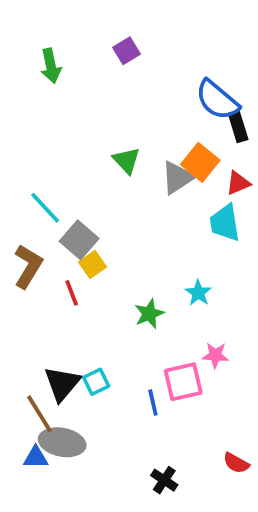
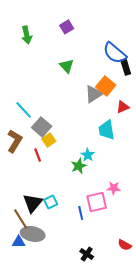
green triangle: (126, 160) -> (67, 66), moved
red triangle: (238, 183) -> (123, 107), moved
cyan trapezoid: (225, 223) -> (107, 130), moved
cyan star: (198, 293) -> (88, 155), moved

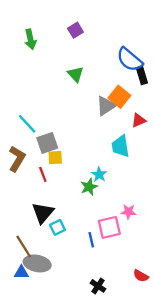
gray square: (42, 127) -> (47, 143), turned 30
yellow square: (49, 140) -> (55, 158), turned 32
black triangle: (33, 203) -> (43, 213), moved

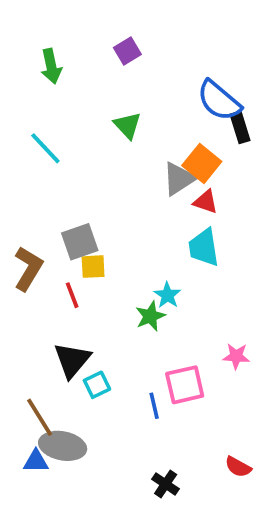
red triangle: (139, 120) -> (206, 202), moved, turned 42
cyan line: (27, 124) -> (45, 148), moved
pink star: (128, 212) -> (236, 356), moved

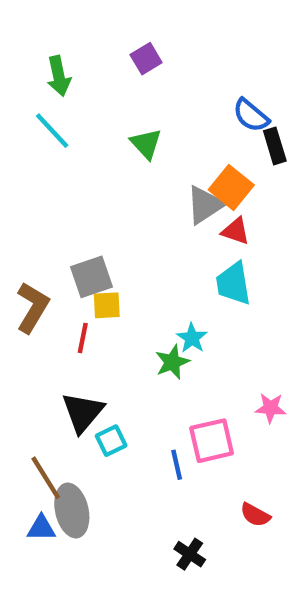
blue semicircle: (219, 101) -> (251, 115), size x0.7
cyan line: (45, 148) -> (52, 131), moved
red line: (72, 295) -> (83, 338), turned 32
gray ellipse: (63, 446) -> (72, 511), turned 66
red semicircle: (238, 467) -> (255, 515), moved

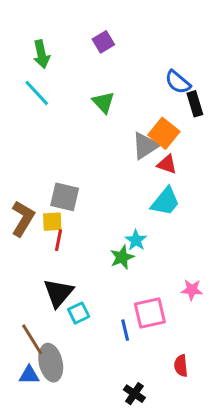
gray square: (91, 277) -> (65, 197), turned 32
cyan trapezoid: (233, 283) -> (165, 201), turned -132
yellow square: (107, 305) -> (52, 222), moved
red semicircle: (255, 515) -> (181, 366), turned 55

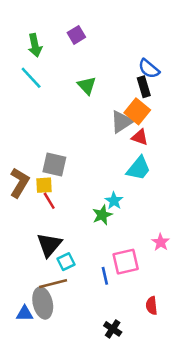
purple square: (103, 42) -> (76, 35), moved
black rectangle: (195, 104) -> (144, 87), moved
red line: (58, 240) -> (49, 201), turned -42
pink star: (192, 290) -> (161, 242), turned 30
brown line: (32, 339) -> (53, 284), moved, turned -72

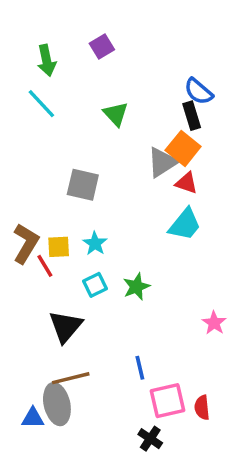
gray square: (54, 164) -> (83, 185), moved
red line: (49, 201) -> (45, 266), moved
cyan star: (114, 201) -> (95, 243), moved
cyan square: (66, 262) -> (95, 285), moved
pink square: (126, 262) -> (167, 401), moved

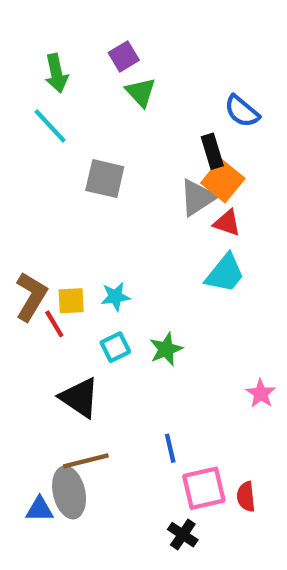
green triangle: (116, 114) -> (141, 92), moved
black rectangle: (192, 116) -> (212, 151), moved
gray square: (83, 185) -> (105, 179), moved
cyan star: (95, 243) -> (115, 297), turned 30
black triangle: (66, 326) -> (80, 398), turned -36

